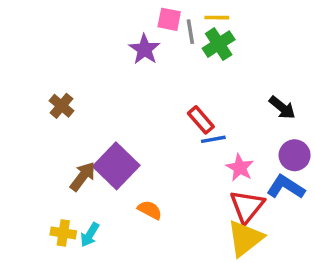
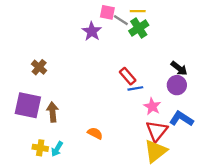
gray line: (190, 32) -> (121, 20), turned -48
purple circle: (295, 155) -> (177, 85), moved
purple square: (116, 166) -> (28, 105), moved, turned -32
brown arrow: (83, 176) -> (53, 112), turned -42

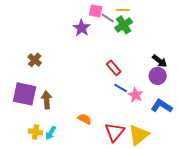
blue line: (135, 88) -> (121, 88), moved, turned 40
red triangle: (157, 131) -> (115, 132), moved

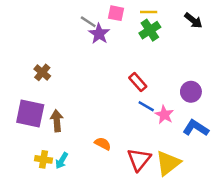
gray line: (108, 18) -> (88, 22), moved
black arrow: (160, 61) -> (193, 20), moved

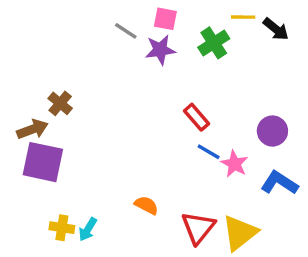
yellow line: (149, 12) -> (243, 17), moved
purple star: (99, 34) -> (160, 50), moved, turned 30
brown arrow: (57, 121) -> (32, 129), moved, turned 75

